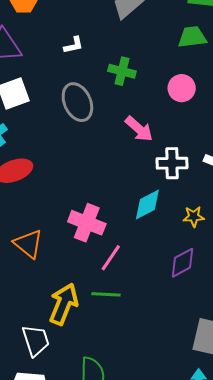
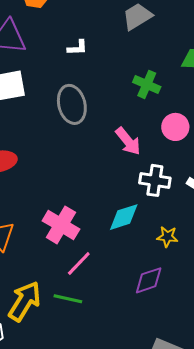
green cross: (122, 71) -> (147, 84), moved
pink circle: (182, 88) -> (175, 127), moved

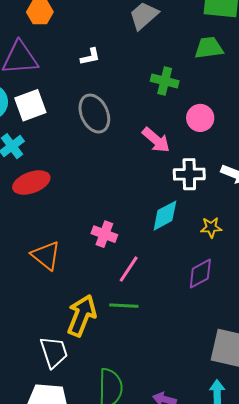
pink cross: (61, 225) -> (104, 234), size x0.7

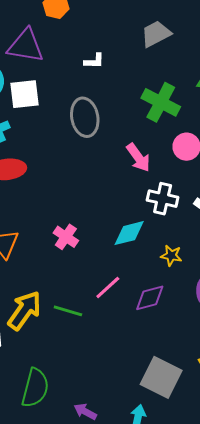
green cross: (165, 81) -> (161, 102), size x1.4
pink line: (129, 269) -> (108, 288), moved

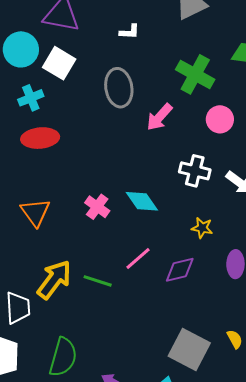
white square: (24, 94) -> (59, 63), turned 36
pink arrow: (138, 158) -> (159, 117), moved, turned 76
cyan diamond: (129, 233) -> (142, 201), moved, turned 68

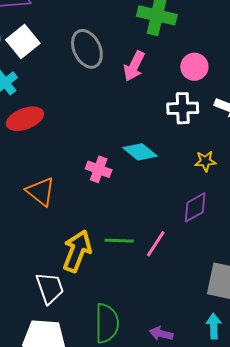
white square: (59, 63) -> (23, 42), turned 36
pink circle: (220, 119) -> (194, 67), moved
pink line: (138, 258) -> (156, 244), moved

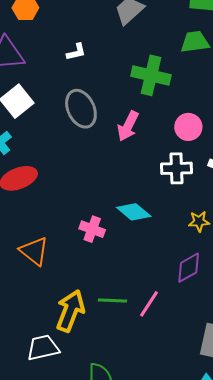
white trapezoid: (50, 288) -> (43, 348), turned -84

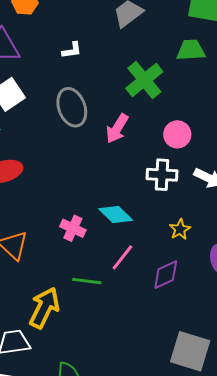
green cross: (151, 75) -> (144, 80), turned 33
yellow star: (199, 221) -> (180, 229), turned -30
green line: (113, 300) -> (87, 281), moved
pink line: (149, 304) -> (122, 257), moved

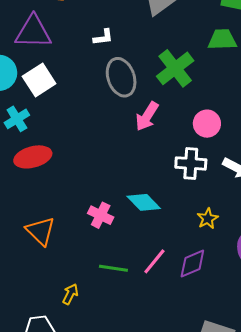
gray ellipse: (72, 107) -> (121, 77), moved
pink line: (122, 257) -> (154, 261), moved
yellow arrow: (44, 308) -> (70, 294), size x0.5

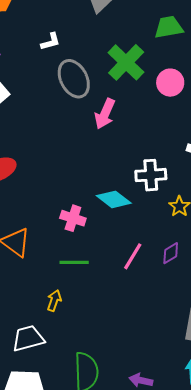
pink circle: (207, 124) -> (170, 83), moved
white cross: (191, 163) -> (151, 175), moved
purple diamond: (192, 264) -> (171, 253), size x0.7
green line: (113, 268) -> (74, 262), moved

